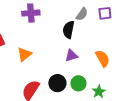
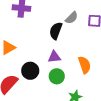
black circle: (57, 83) -> (30, 71), moved
green circle: (78, 83) -> (57, 76), moved

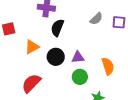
black semicircle: (56, 31) -> (57, 28), moved
black circle: (30, 71) -> (56, 57), moved

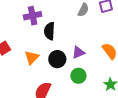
green circle: (80, 77) -> (78, 76), moved

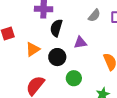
purple triangle: (78, 52) -> (80, 43), moved

